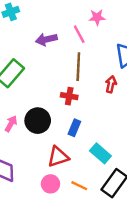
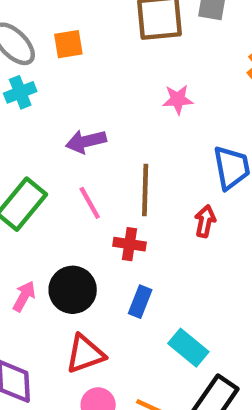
pink line: (79, 34) -> (90, 203), moved
red triangle: (58, 157) -> (85, 354), moved

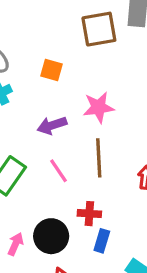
orange square: (68, 44) -> (52, 70), moved, turned 30
pink star: (178, 99) -> (99, 107), moved, size x1.4
red cross: (129, 244) -> (89, 214), moved

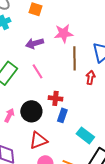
brown line: (99, 158) -> (75, 58), moved

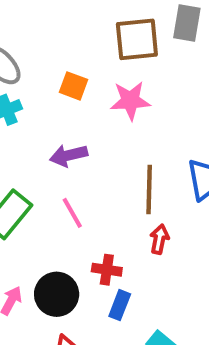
pink star: (64, 33) -> (130, 101), moved
red arrow: (90, 77) -> (159, 239), moved

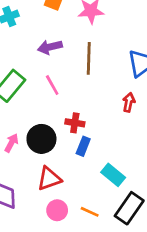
brown line: (149, 189) -> (89, 58), moved
red arrow: (159, 239) -> (129, 102), moved

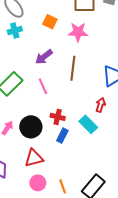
purple arrow: (50, 47) -> (44, 57), turned -30
cyan rectangle: (113, 175) -> (88, 124), moved
orange line: (90, 212) -> (63, 186), turned 40

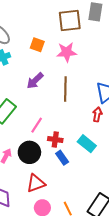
pink line: (43, 86) -> (37, 125), moved, turned 63
red arrow: (101, 105) -> (97, 114), moved
blue rectangle: (62, 136) -> (62, 158), turned -56

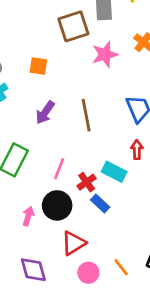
pink star: (67, 52) -> (105, 54), moved
red arrow: (97, 114) -> (137, 150), moved
red cross: (55, 139) -> (87, 182), turned -32
cyan rectangle: (87, 144) -> (114, 172), moved

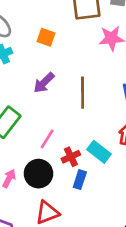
blue rectangle: (100, 204) -> (80, 180), turned 54

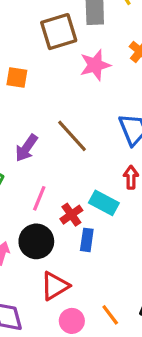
purple arrow: (44, 83) -> (26, 148), moved
brown line: (83, 93) -> (72, 136), turned -32

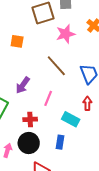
brown line: (72, 136) -> (56, 66), moved
pink line: (39, 198) -> (48, 98), moved
red cross: (71, 215) -> (30, 119), moved, turned 32

